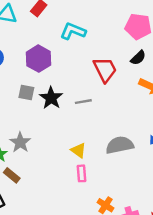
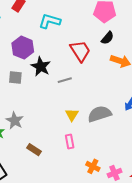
black star: (51, 98) -> (41, 66), moved
yellow triangle: (78, 150) -> (72, 115), moved, turned 32
brown rectangle: (12, 175) -> (34, 150), moved

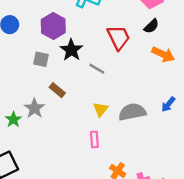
gray line: (65, 80) -> (97, 69), turned 40
brown rectangle: (34, 150) -> (57, 90), moved

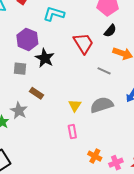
gray line: (97, 69) -> (104, 71), moved

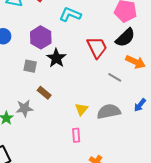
black semicircle: (110, 31) -> (125, 38), size x1.5
gray star: (19, 111) -> (24, 108), turned 30

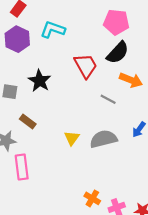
purple hexagon: (41, 37) -> (17, 39), moved
pink rectangle: (76, 135) -> (22, 167), moved, size x1.5

